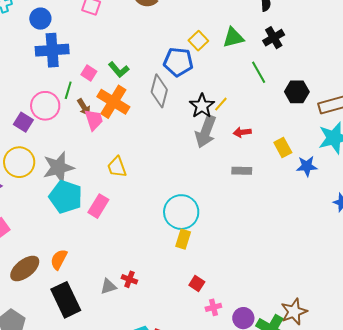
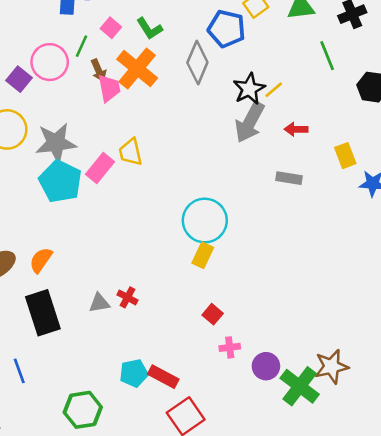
pink rectangle: (98, 206) -> (100, 168), moved

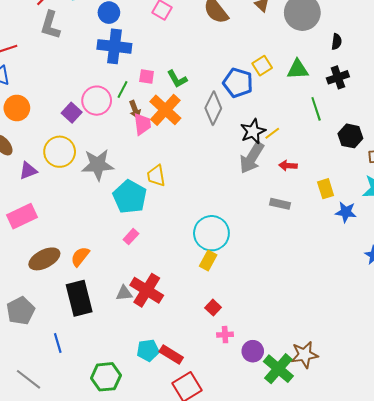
pink square: (111, 28) -> (147, 76), turned -35
pink rectangle: (100, 168) -> (131, 237), moved, size x0.7
cyan pentagon: (60, 181) -> (130, 197), moved
red cross: (127, 297) -> (147, 290), size x2.0

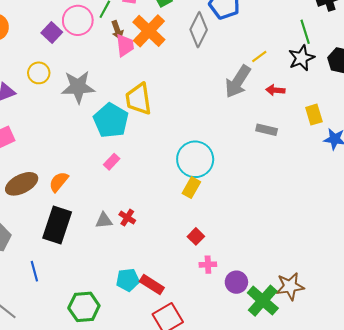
black star: (253, 131) -> (301, 58), moved
yellow circle: (60, 152) -> (39, 73), size x0.7
yellow trapezoid: (156, 176) -> (139, 99), size x1.4
red cross: (147, 290) -> (127, 218), size x0.5
black rectangle: (79, 298) -> (57, 225), turned 32

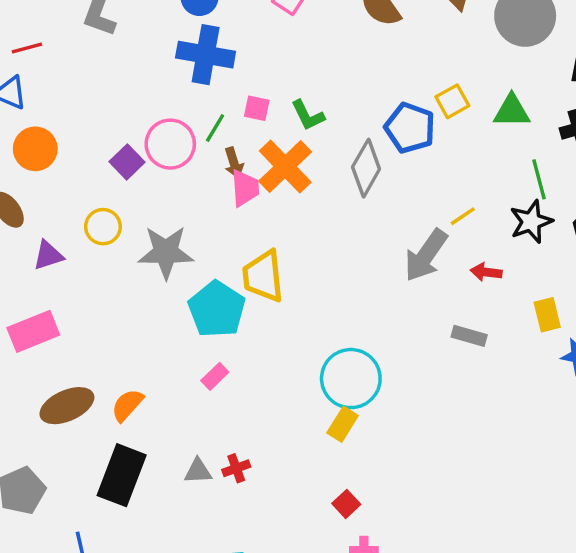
red cross: (127, 218) -> (236, 468), turned 35

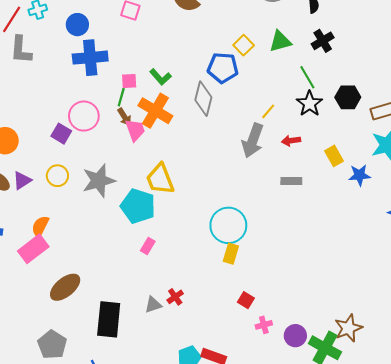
green line: (215, 128) -> (121, 97), moved
purple triangle: (48, 255) -> (22, 180), moved
orange semicircle: (127, 405) -> (40, 226), moved

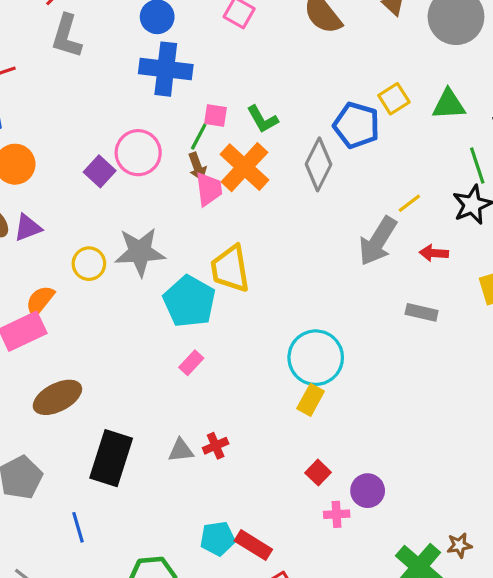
yellow circle: (57, 176) -> (89, 264), moved
brown star: (348, 328) -> (459, 545), size x0.6
purple circle: (295, 336) -> (368, 491), moved

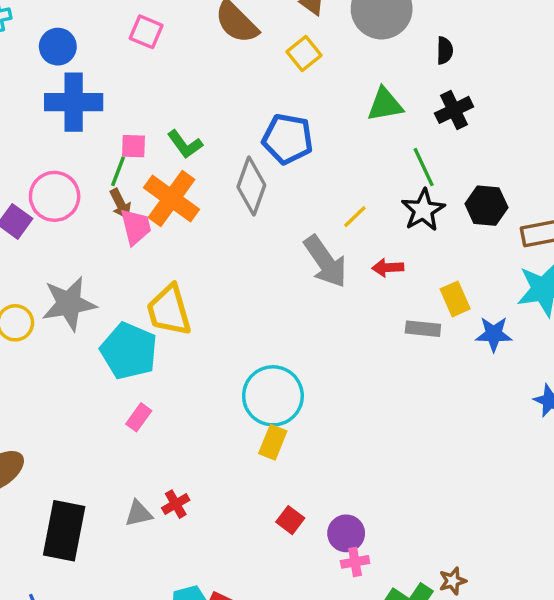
yellow square: (394, 99) -> (304, 53), moved
gray arrow: (378, 241) -> (325, 262), turned -60
gray rectangle: (422, 312) -> (423, 329), moved
pink cross: (337, 514) -> (355, 562), moved

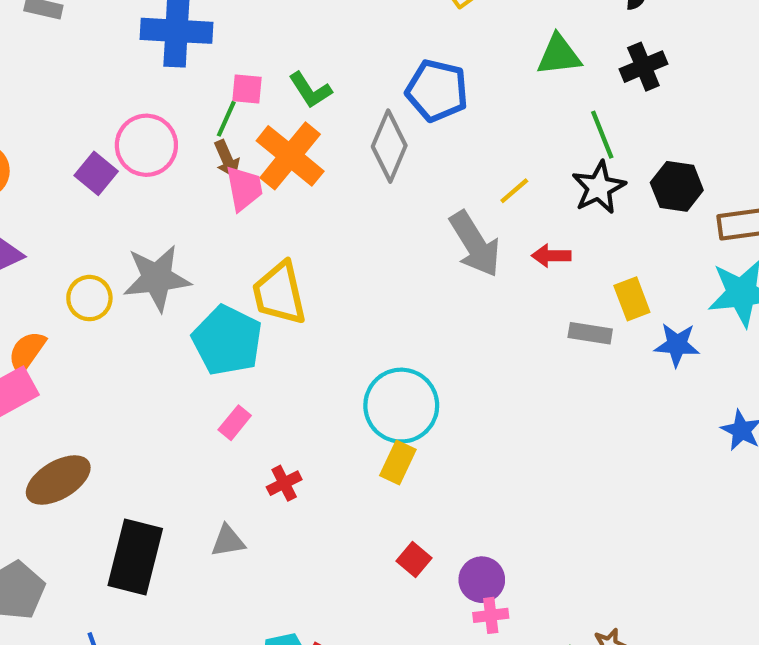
red cross: (176, 504) -> (284, 483), moved

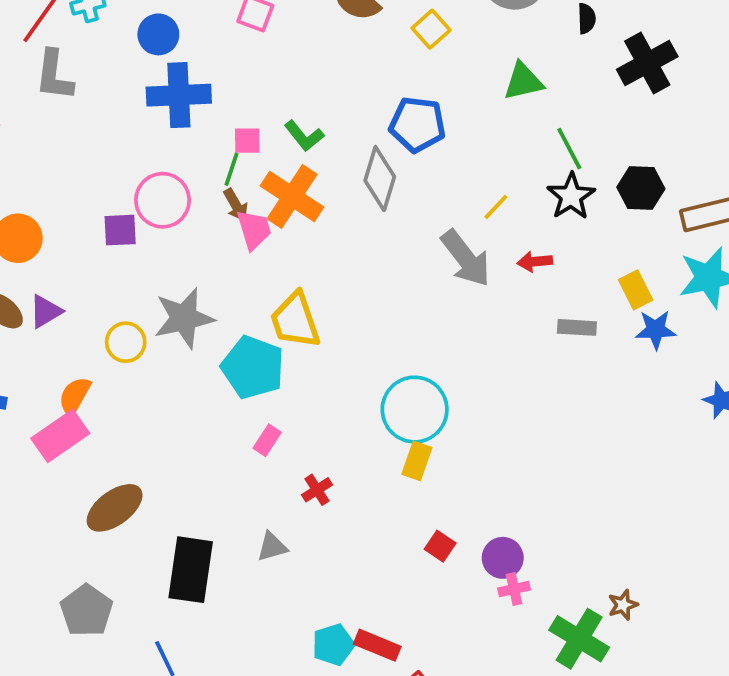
black cross: (643, 67) -> (647, 63), moved, size x1.4
purple square: (96, 173) -> (120, 230), turned -36
yellow rectangle: (632, 299) -> (636, 290), moved

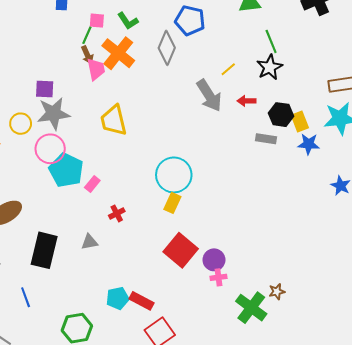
black hexagon: (641, 188) -> (281, 115), moved
pink circle: (163, 200) -> (50, 149), moved
purple square: (120, 230) -> (45, 89), moved
cyan pentagon: (253, 367) -> (66, 170), moved
red square: (440, 546) -> (181, 250), size x2.0

